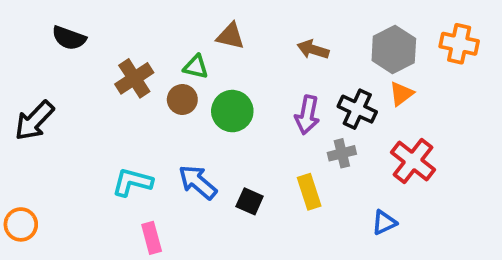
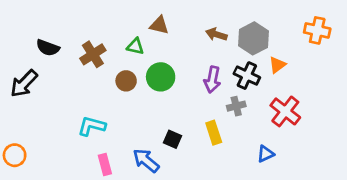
black semicircle: (69, 38) -> (48, 48), moved
gray hexagon: (394, 50) -> (253, 38), moved
brown circle: (182, 99) -> (126, 81), moved
blue arrow: (198, 182) -> (146, 161), moved

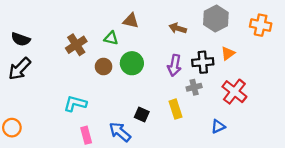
gray hexagon: (253, 38) -> (216, 19), moved
black semicircle: (48, 48) -> (21, 39), moved
black cross: (247, 76) -> (203, 62), turned -30

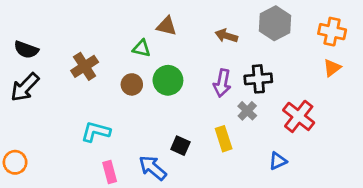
brown cross: (76, 45) -> (85, 66), moved
orange triangle: (228, 53) -> (332, 68), moved
gray cross: (194, 87) -> (247, 111), turned -32

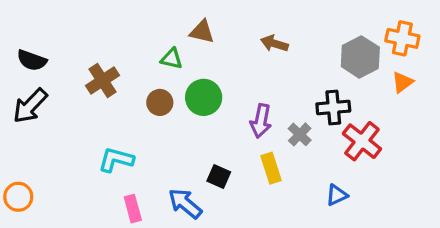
gray hexagon: (275, 23) -> (360, 57), moved
black cross: (258, 79) -> (333, 107), moved
purple arrow: (222, 83) -> (261, 121), moved

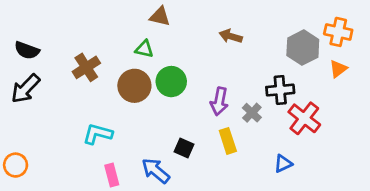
brown triangle: (202, 32) -> (160, 16), moved
brown circle: (160, 102) -> (134, 86), size x1.5

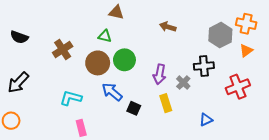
black arrow: (25, 89) -> (18, 83), moved
red cross: (304, 118) -> (238, 87), moved, turned 30
blue arrow: (156, 171) -> (112, 92), moved

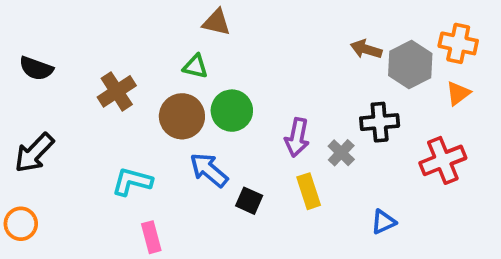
brown arrow: (168, 27) -> (366, 49), moved

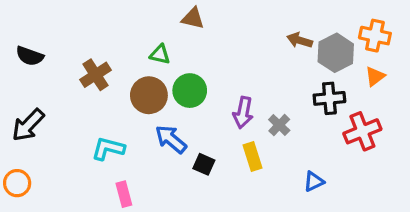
brown triangle: (216, 22) -> (193, 18), moved
black cross: (380, 122) -> (329, 98), moved

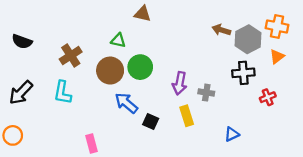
gray cross: (279, 125) -> (206, 93), turned -35
red cross: (362, 131) -> (268, 97), size x0.6
cyan L-shape: (108, 149) -> (63, 93), moved, turned -95

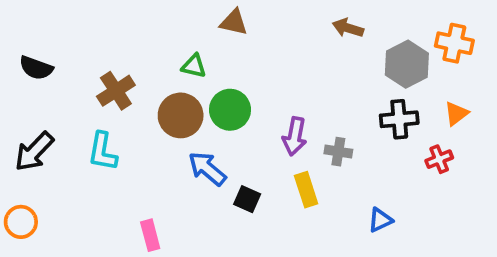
brown arrow: (221, 30) -> (348, 28), moved
orange triangle: (277, 57) -> (456, 114), moved

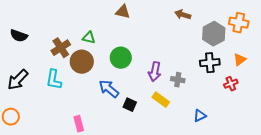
green triangle: (194, 66) -> (89, 38), moved
brown circle: (181, 115) -> (82, 62), moved
yellow rectangle: (306, 190) -> (161, 100), turned -36

